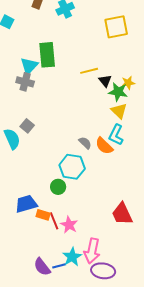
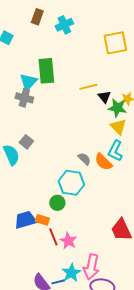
orange rectangle: (43, 215) -> (42, 220), moved

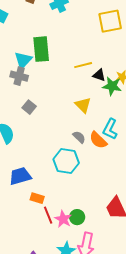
black triangle: (104, 97) -> (99, 75), turned -32
yellow triangle: (118, 127) -> (83, 105), moved
gray square: (26, 142) -> (29, 107), moved
green circle: (57, 203) -> (77, 217), moved
blue trapezoid: (25, 220) -> (20, 176), moved

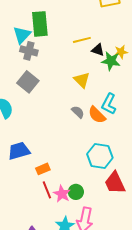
gray cross: (19, 76) -> (29, 51), moved
gray square: (29, 107) -> (28, 82), size x1.5
cyan hexagon: (66, 161) -> (100, 156), moved
orange rectangle: (37, 198) -> (43, 169), moved, turned -40

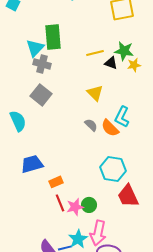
green star: (111, 61) -> (124, 51), moved
pink star: (62, 194) -> (75, 207), turned 30

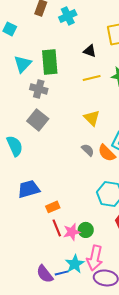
cyan triangle: (35, 48) -> (23, 64), moved
black triangle: (111, 63) -> (90, 51), moved

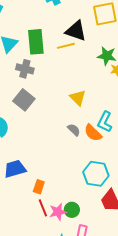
black triangle: (90, 51) -> (76, 31), size x1.6
yellow line: (92, 78) -> (66, 46), moved
orange rectangle: (53, 207) -> (39, 187), turned -48

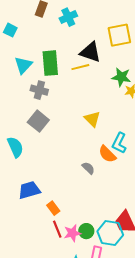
gray semicircle: (74, 130) -> (88, 168), moved
cyan hexagon: (96, 174) -> (110, 233), moved
orange rectangle: (39, 187) -> (53, 208), turned -56

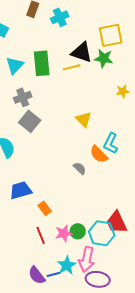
green star: (121, 77) -> (104, 58), moved
gray cross: (39, 90) -> (23, 97), moved, turned -36
red line: (57, 229) -> (41, 235), moved

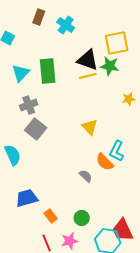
cyan cross: (60, 17) -> (66, 25), turned -30
yellow line: (72, 67) -> (88, 76), moved
green circle: (78, 231) -> (82, 218), moved

